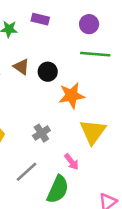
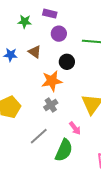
purple circle: (89, 24) -> (59, 34), moved
black circle: (48, 72) -> (67, 62), moved
orange star: (72, 95) -> (52, 81), moved

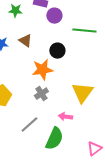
purple circle: (59, 34) -> (54, 16), moved
pink arrow: (75, 128) -> (65, 117), turned 136

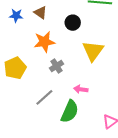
orange star: (42, 70) -> (44, 42), moved
yellow triangle: (82, 93) -> (93, 51), moved

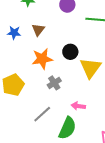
brown triangle: (40, 13) -> (38, 30), turned 32
black circle: (73, 23) -> (70, 52), moved

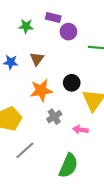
pink arrow: (78, 106) -> (80, 130), moved
gray line: (42, 114) -> (25, 150), moved

